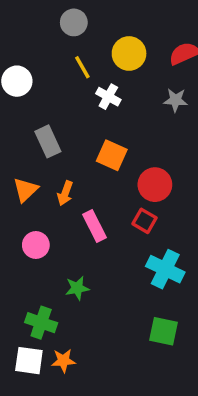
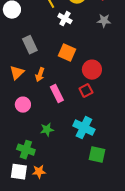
red square: (145, 221) -> (86, 91), turned 32
cyan cross: (165, 269) -> (84, 128), moved

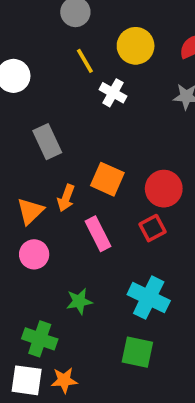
orange square: (67, 53) -> (107, 179), moved
orange triangle: (17, 73) -> (30, 211), moved
green square: (97, 155) -> (137, 352), moved

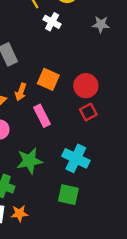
red square: (152, 228) -> (88, 112), moved
green star: (79, 301) -> (29, 161), size x1.5

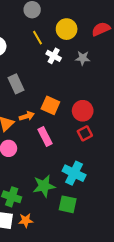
gray star: (101, 24) -> (83, 58), moved
orange arrow: (21, 92) -> (27, 116), turned -128
green star: (29, 161) -> (44, 186), moved

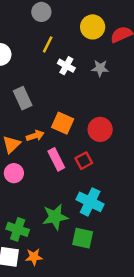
yellow circle: (67, 29) -> (93, 27), moved
yellow line: (38, 38) -> (48, 44), turned 56
red square: (85, 133) -> (84, 161), moved

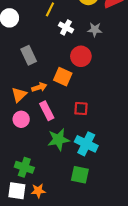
red circle: (100, 129) -> (81, 56), moved
pink rectangle: (56, 159) -> (47, 111), moved
red square: (84, 161) -> (81, 109), turned 32
green star: (55, 217) -> (58, 140), moved

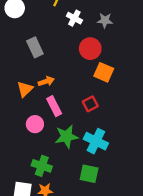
orange square: (63, 77) -> (104, 72), moved
red square: (81, 109) -> (90, 104), turned -32
pink circle: (21, 119) -> (35, 124), moved
green cross: (24, 167) -> (42, 166), moved

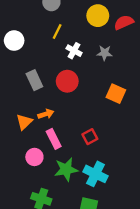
red circle: (90, 49) -> (67, 81), moved
orange square: (104, 72) -> (116, 94), moved

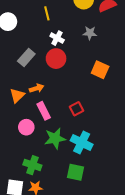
yellow line: (57, 31) -> (47, 13), turned -40
white cross: (74, 51) -> (57, 38), moved
gray rectangle: (34, 80) -> (26, 57), turned 66

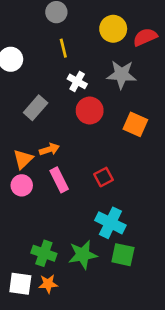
gray star: (90, 33) -> (122, 74), size x1.5
red circle: (56, 59) -> (90, 111), moved
pink circle: (26, 127) -> (22, 185), moved
green star: (55, 138) -> (83, 255), moved
green square: (75, 172) -> (123, 255), moved

